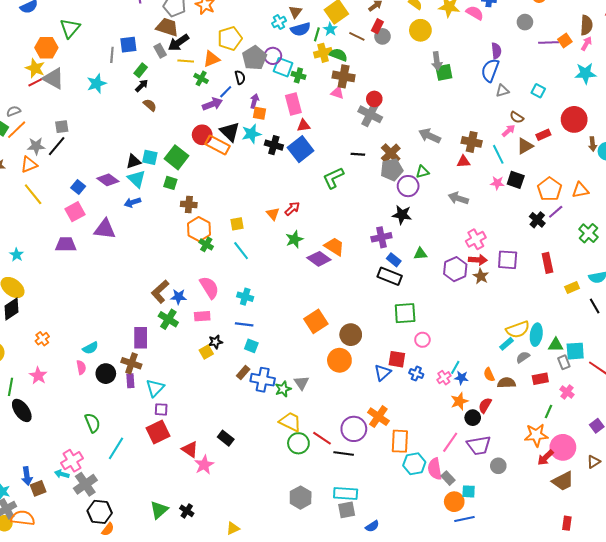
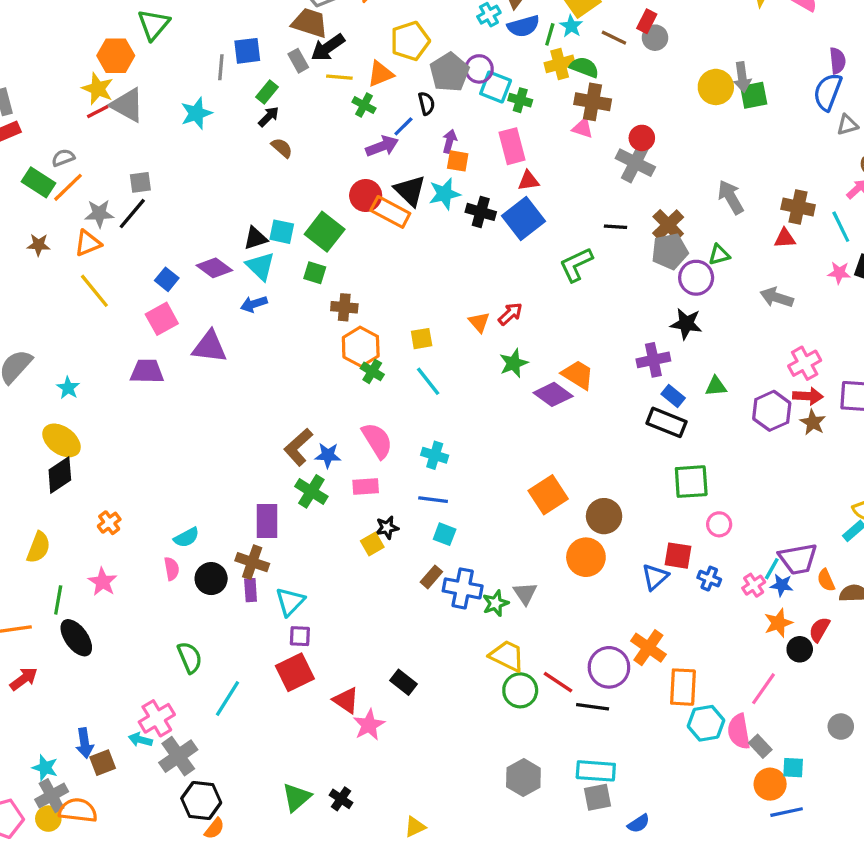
yellow circle: (420, 30) -> (716, 87), moved
gray arrow: (430, 136) -> (731, 197), turned 35
purple trapezoid: (479, 445) -> (798, 559), moved

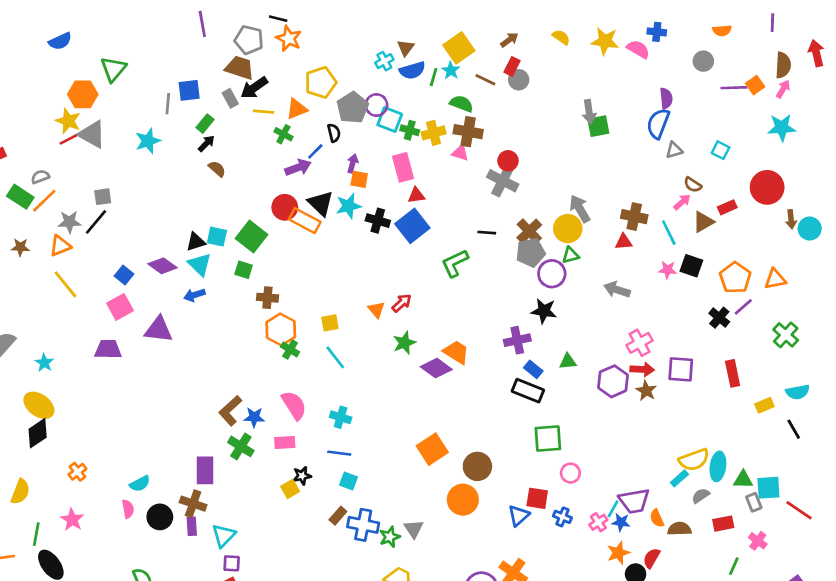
yellow cross: (560, 64) -> (434, 133), moved
yellow circle: (716, 87) -> (568, 229), moved

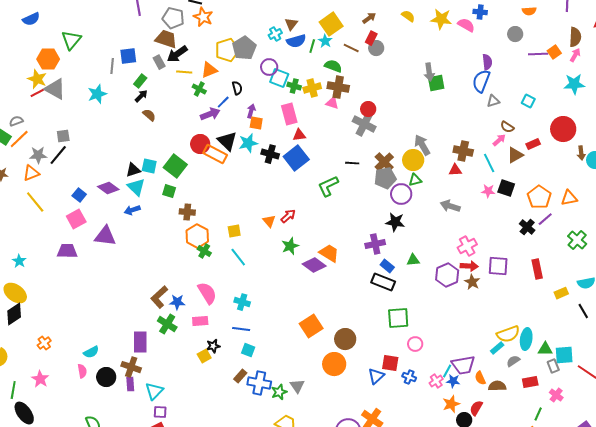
gray pentagon: (353, 108) -> (244, 48), moved

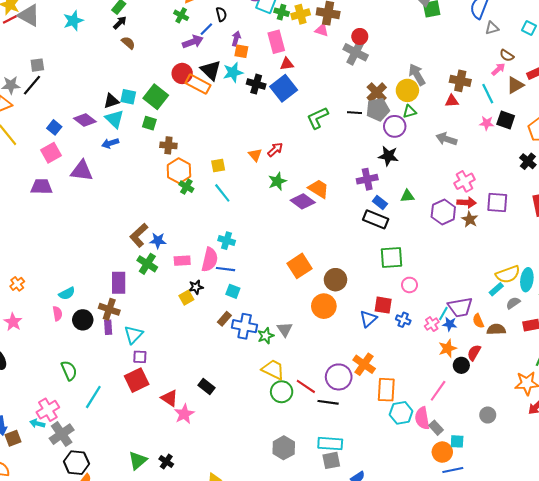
black line: (352, 163) -> (355, 113), moved
pink semicircle: (207, 293) -> (210, 260), moved, turned 45

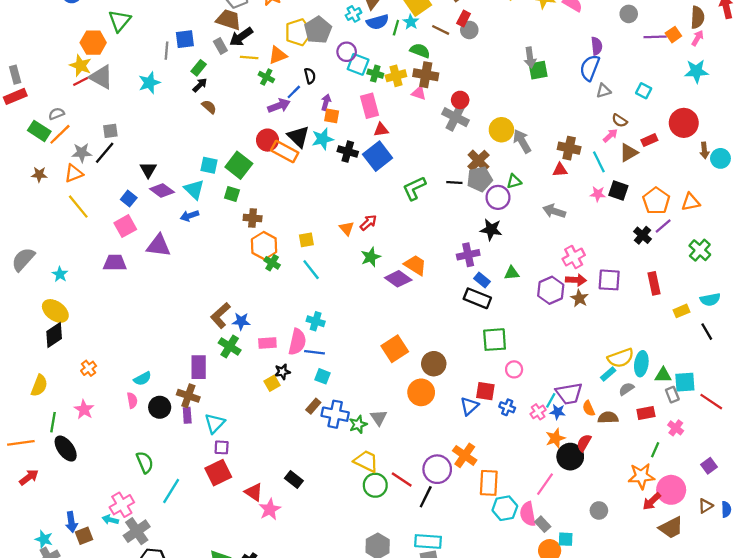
yellow circle: (407, 90) -> (501, 130), moved
black triangle: (111, 101) -> (148, 170), moved, turned -42
black circle: (461, 365) -> (570, 457), size x1.5
black line: (328, 402) -> (426, 497), turned -72

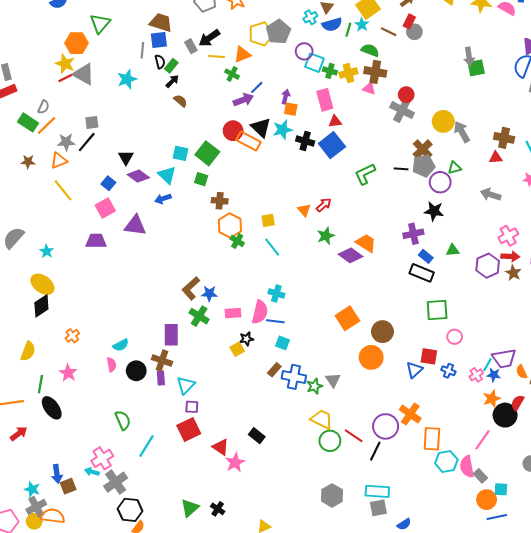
brown trapezoid: (228, 20) -> (161, 23), moved
black semicircle: (310, 76) -> (160, 62), moved
gray semicircle: (56, 114) -> (43, 107), turned 136

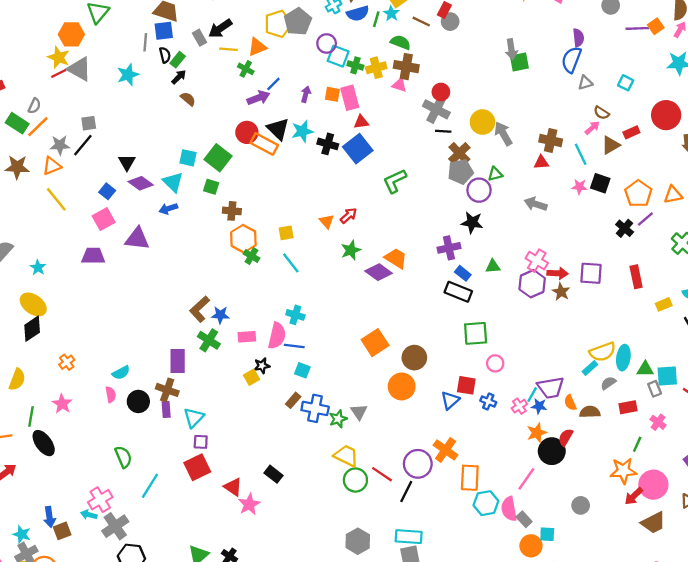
orange square: (291, 109) -> (332, 94), moved
brown star: (28, 162) -> (17, 167), size x1.5
black line: (401, 169) -> (443, 131), moved
pink cross: (508, 236) -> (537, 261), moved, turned -30

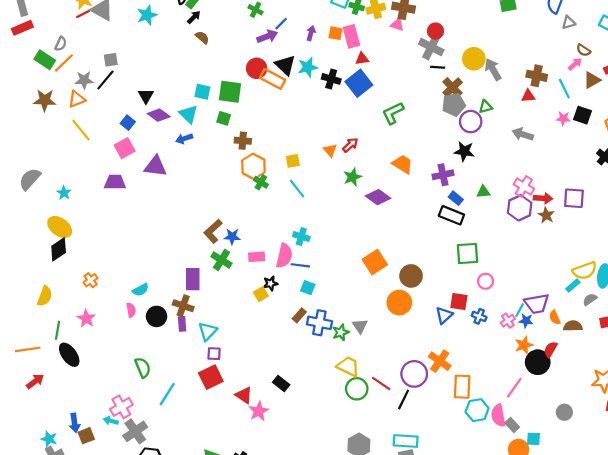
green square: (218, 158) -> (230, 92), turned -30
orange trapezoid: (396, 258) -> (402, 164), moved

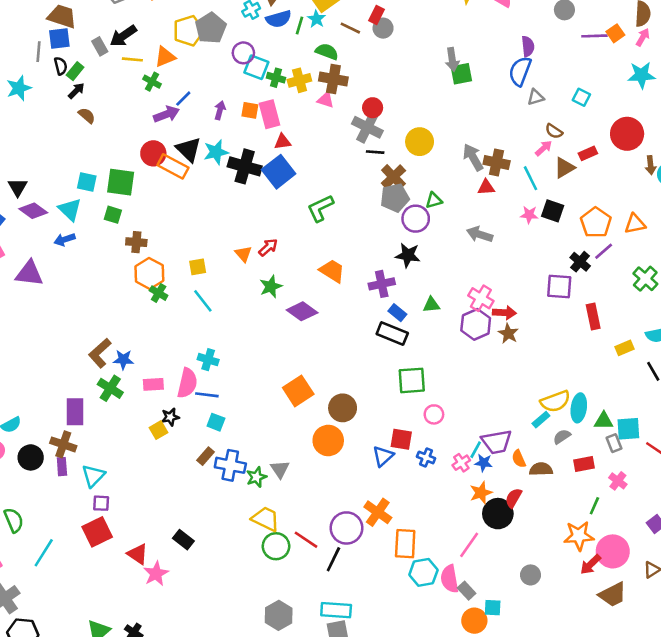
gray arrow: (493, 69) -> (473, 157), moved
black cross: (331, 79) -> (245, 166), size x1.4
purple square: (574, 198) -> (559, 286), moved

